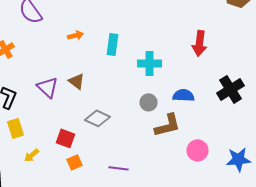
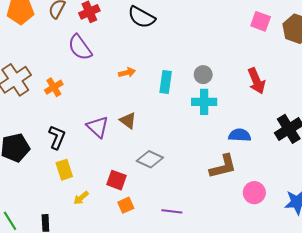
red arrow: (200, 43) -> (256, 81), turned -30
gray circle: (148, 102) -> (203, 75), moved

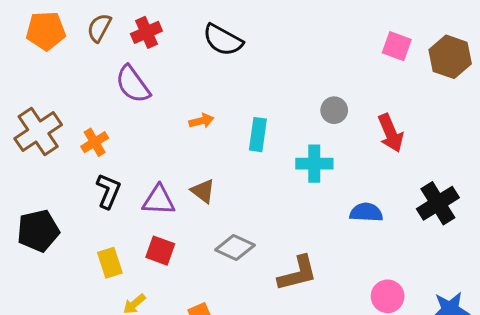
gray circle: (203, 75) -> (334, 110), moved
purple triangle: (98, 127) -> (159, 200), turned -40
black L-shape: (57, 137) -> (108, 191), moved
brown L-shape: (223, 167) -> (298, 273), moved
red square: (116, 180) -> (160, 251), moved

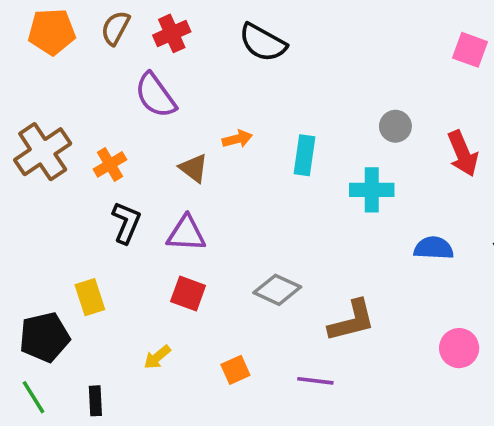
brown triangle: (203, 191) -> (194, 168), moved
black pentagon: (38, 231) -> (44, 337), moved
yellow rectangle: (110, 263) -> (90, 297), moved

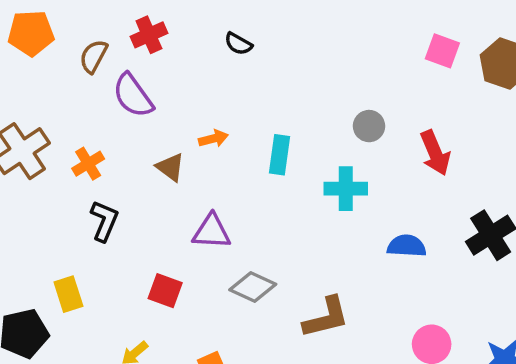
brown semicircle: (115, 28) -> (94, 56), moved
black semicircle: (263, 43) -> (238, 44), size x0.6
purple triangle: (186, 233) -> (212, 232), moved

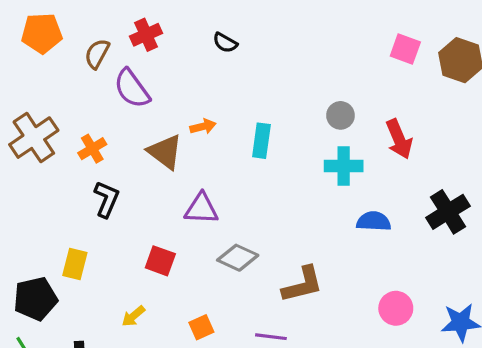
brown triangle: (170, 167) -> (165, 152), size x1.4
cyan cross: (346, 189) -> (344, 166), moved
yellow rectangle: (68, 294) -> (75, 264), turned 32

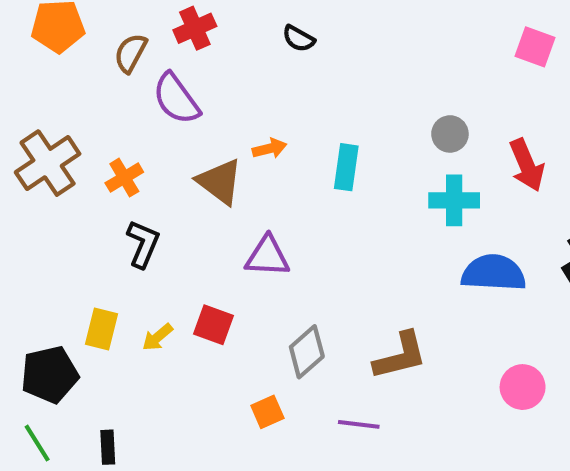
blue semicircle: (374, 221) -> (494, 273), size x1.4
gray diamond: (238, 258) -> (307, 352), moved, turned -66
yellow arrow: (133, 316) -> (158, 337), moved

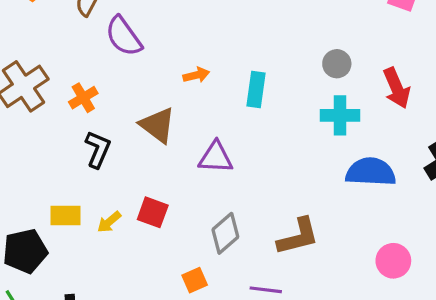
brown triangle: (220, 182) -> (158, 125), moved
purple triangle: (267, 256) -> (216, 157), moved
yellow rectangle: (102, 329) -> (65, 216), turned 76

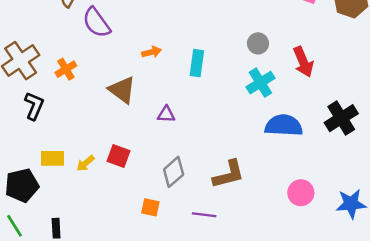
cyan cross: (340, 115) -> (260, 83), turned -32
black L-shape: (98, 149) -> (34, 106), moved
purple triangle: (216, 157) -> (166, 114), size x0.7
orange square: (195, 280) -> (150, 207), turned 36

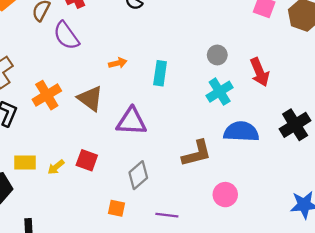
orange cross: (66, 69) -> (47, 95), moved, size x1.4
purple triangle: (166, 114) -> (131, 121), size x1.8
brown L-shape: (229, 174) -> (197, 153), moved
pink circle: (301, 193) -> (225, 195), moved

